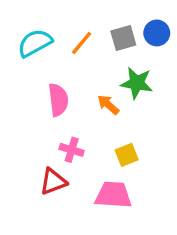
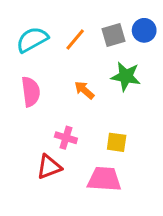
pink semicircle: (58, 100) -> (31, 92), moved
orange arrow: (108, 105) -> (84, 90), moved
yellow square: (127, 155) -> (117, 142), turned 30

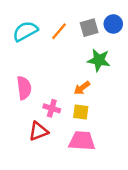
orange arrow: (84, 90) -> (82, 88), moved, turned -77
pink semicircle: (31, 92) -> (24, 88), moved
yellow square: (117, 142) -> (81, 112), moved

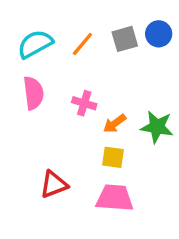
green star: (99, 60) -> (157, 127), moved
pink semicircle: (24, 88) -> (33, 93), moved
pink cross: (52, 108) -> (84, 103), moved

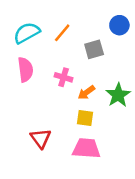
gray square: (125, 39) -> (94, 49), moved
green star: (157, 127) -> (118, 95), turned 30
red triangle: (54, 184) -> (41, 138), turned -45

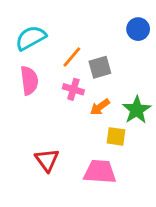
orange line: (62, 33) -> (72, 57), moved
gray square: (94, 49) -> (100, 67), moved
yellow square: (85, 118) -> (116, 136), moved

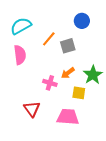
blue circle: (138, 29) -> (82, 21), moved
pink cross: (73, 89) -> (50, 83), moved

